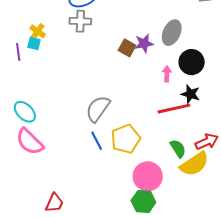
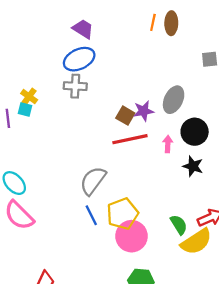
red line: (174, 109) -> (130, 139), moved
pink circle: (148, 176) -> (132, 236), moved

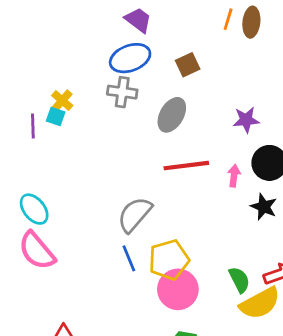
gray ellipse: (174, 100) -> (172, 115), moved
purple star: (144, 111) -> (246, 120), moved
brown square: (125, 116) -> (188, 65), moved, turned 30

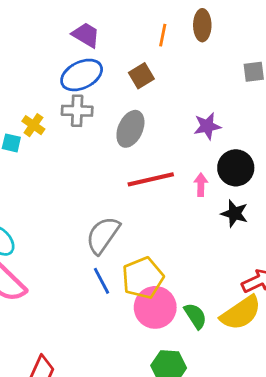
orange line: (228, 19) -> (163, 35), moved
yellow cross: (62, 100) -> (33, 125), moved
green semicircle: (239, 280) -> (195, 316), moved

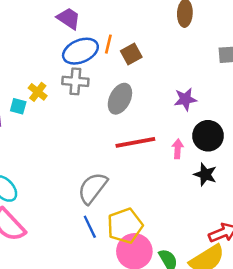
purple trapezoid: (86, 35) -> (69, 18), moved
orange line: (163, 35) -> (108, 44), moved

